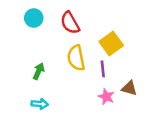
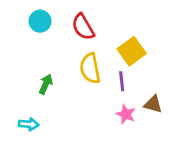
cyan arrow: (40, 104) -> (29, 124), moved

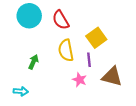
cyan circle: (40, 21) -> (29, 16), size x1.5
brown triangle: (153, 104) -> (112, 77), size x1.5
pink star: (126, 114) -> (80, 80), moved

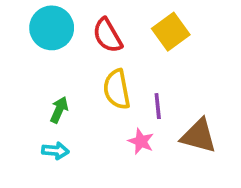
yellow square: (96, 38) -> (171, 32), moved
cyan arrow: (21, 91) -> (55, 151), moved

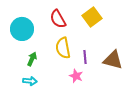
cyan circle: (52, 28) -> (22, 29), moved
brown triangle: (199, 136) -> (113, 60), moved

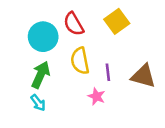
cyan circle: (22, 29) -> (43, 37), moved
green arrow: (32, 59) -> (41, 75), size x1.5
cyan arrow: (30, 81) -> (38, 103), turned 48

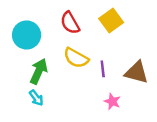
cyan circle: (43, 37) -> (27, 35), moved
yellow semicircle: (80, 61) -> (76, 58), turned -50
pink star: (96, 96) -> (112, 101), moved

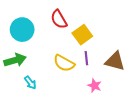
yellow square: (111, 20) -> (82, 35), moved
yellow semicircle: (76, 58) -> (64, 63), moved
green arrow: (39, 71) -> (15, 60), moved, turned 50

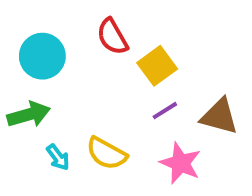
purple line: (86, 58) -> (165, 111), turned 64
yellow semicircle: (64, 63) -> (107, 153), moved
pink star: (95, 86) -> (180, 163), size x1.5

